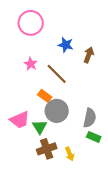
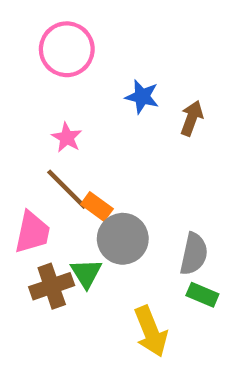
brown line: (57, 74) -> (67, 189), moved
pink trapezoid: (20, 120) -> (32, 232), moved, turned -55
brown cross: (47, 149) -> (52, 286), moved
yellow arrow: (70, 154) -> (151, 331), size x1.6

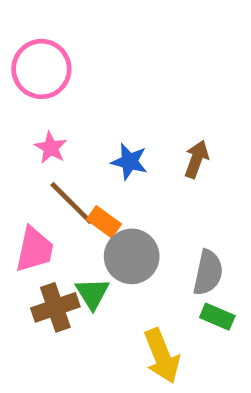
pink circle: (67, 49) -> (41, 69), moved
blue star: (142, 97) -> (129, 162), moved
brown arrow: (192, 118) -> (196, 159), moved
pink star: (67, 138) -> (51, 148), moved

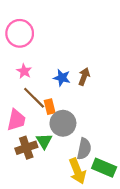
brown arrow: (196, 159) -> (84, 77), moved
orange rectangle: (104, 222) -> (50, 107), turned 40
gray semicircle: (208, 273) -> (84, 149), moved
green rectangle: (217, 317) -> (104, 168), moved, size x1.5

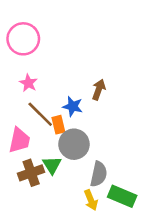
blue star: (62, 78) -> (73, 106), moved
yellow arrow: (77, 171) -> (91, 200), size x0.7

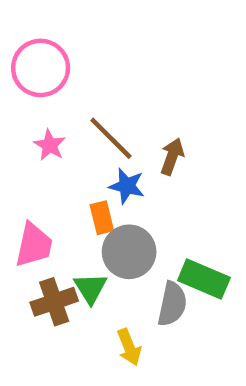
brown line: (40, 114) -> (111, 138), moved
green rectangle: (122, 196) -> (204, 279), moved
yellow arrow: (91, 200) -> (129, 347), moved

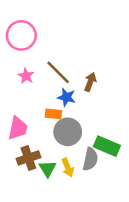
orange rectangle: (102, 218) -> (53, 114), turned -70
green triangle: (90, 288) -> (47, 169), moved
yellow arrow: (129, 347) -> (68, 167), moved

